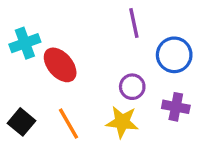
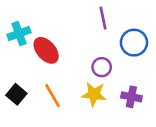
purple cross: (176, 107) -> (131, 97), moved

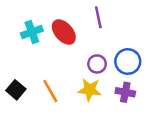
cyan cross: (19, 34) -> (32, 32), moved
blue circle: (134, 43) -> (128, 61), moved
red ellipse: (46, 50) -> (64, 32), moved

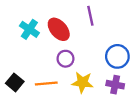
cyan cross: (32, 32) -> (29, 29), turned -36
purple circle: (97, 64) -> (65, 59), moved
orange line: (50, 91) -> (46, 84), turned -65

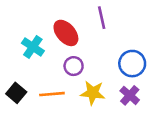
cyan cross: (29, 29) -> (33, 47), moved
purple cross: (115, 85) -> (130, 95), turned 30

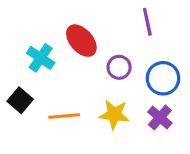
purple line: (102, 18) -> (147, 22), moved
purple circle: (74, 66) -> (119, 67), moved
black square: (16, 93) -> (20, 100), moved

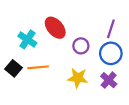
purple line: (147, 22) -> (111, 29), moved, turned 30
orange line: (64, 116) -> (38, 67), moved

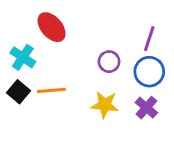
red ellipse: (55, 28) -> (52, 27), moved
cyan cross: (27, 39) -> (23, 57), moved

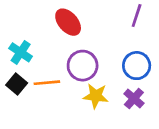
red ellipse: (52, 27) -> (68, 22), moved
purple line: (149, 39) -> (137, 15), moved
purple circle: (109, 62) -> (83, 66), moved, size x1.5

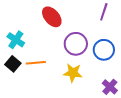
purple circle: (83, 66) -> (76, 44), moved
purple cross: (134, 99) -> (110, 87), moved

